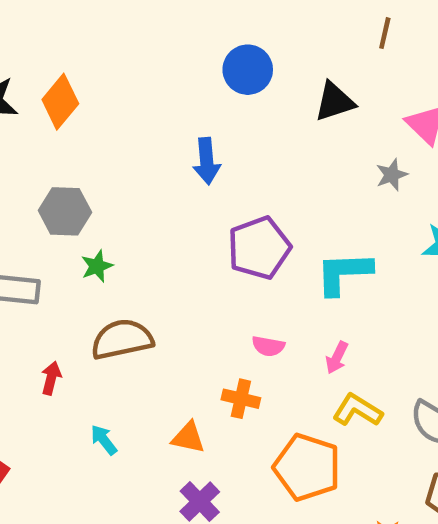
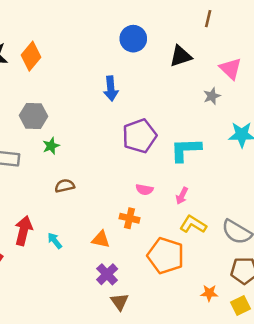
brown semicircle: (122, 339) -> (65, 186), size x0.6
red arrow: (51, 378) -> (24, 231), moved, size x1.6

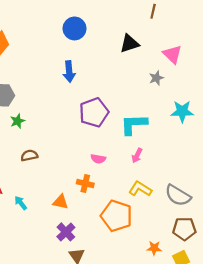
blue circle: (133, 39) -> (75, 28), moved
pink arrow: (182, 196) -> (137, 156), moved

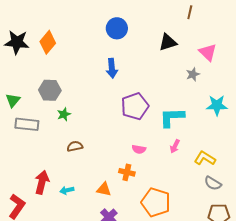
yellow L-shape: (140, 189) -> (205, 158), moved
gray semicircle: (178, 195) -> (213, 183), size x0.7
cyan arrow: (21, 203) -> (67, 190), turned -64

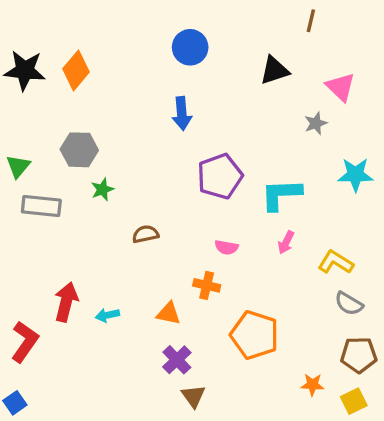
brown semicircle: (75, 146) -> (145, 234), moved

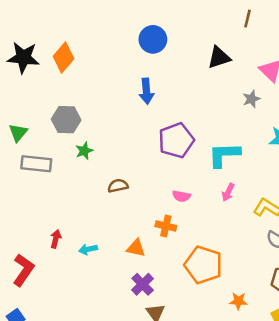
red arrow: (66, 302) -> (56, 239), size x0.6
orange star: (312, 385) -> (238, 301), moved

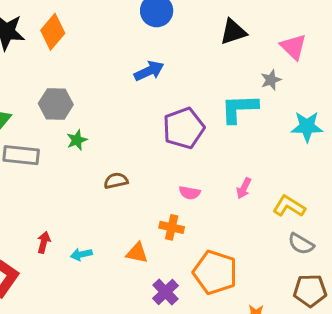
blue arrow: (146, 91) -> (149, 71), turned -110
cyan L-shape: (224, 155) -> (239, 108), moved
purple cross: (143, 284) -> (166, 292), moved

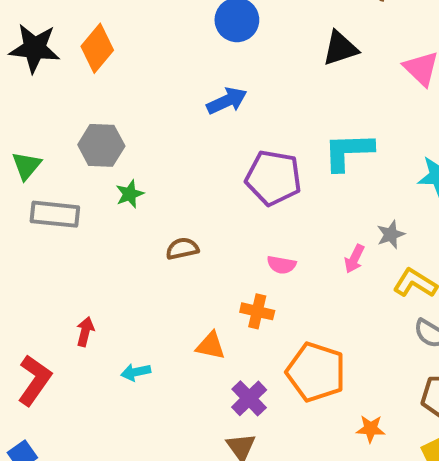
gray star: (271, 80) -> (391, 234), moved
purple pentagon: (184, 128) -> (273, 178), turned 30
cyan arrow: (81, 254) -> (136, 372), moved

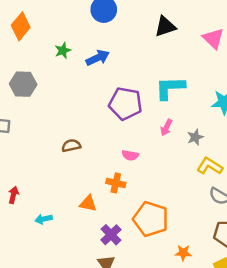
green star: (130, 194) -> (63, 51), moved
pink arrow: (354, 259) -> (166, 128), moved

